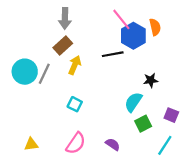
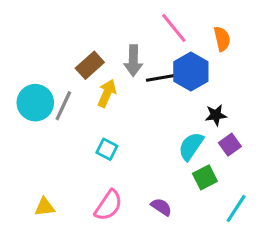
gray arrow: (65, 18) -> (133, 61), moved
blue hexagon: (133, 36) -> (191, 72), moved
purple square: (171, 115) -> (230, 145), moved, turned 32

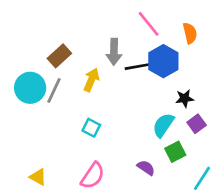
brown rectangle: (90, 65) -> (59, 56), moved
yellow triangle: (45, 207) -> (38, 177), turned 36
purple semicircle: (161, 207) -> (146, 168), moved

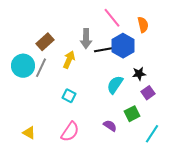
cyan semicircle: (163, 125) -> (115, 85), moved

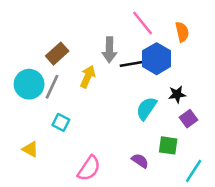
cyan square: (69, 96) -> (61, 122), moved
green square: (132, 114) -> (168, 145), turned 35
yellow triangle: (29, 133) -> (30, 149), moved

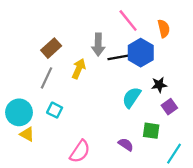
cyan circle: (29, 84) -> (19, 112), moved

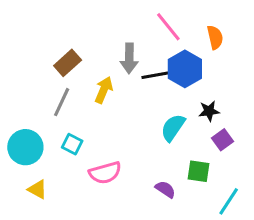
yellow triangle: (27, 134) -> (37, 189), moved
pink semicircle: (80, 151) -> (105, 173), moved, turned 40

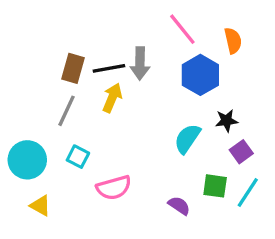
brown rectangle: (68, 63) -> (73, 68), turned -32
black line: (156, 75) -> (109, 68), moved
cyan line: (229, 201) -> (248, 193), moved

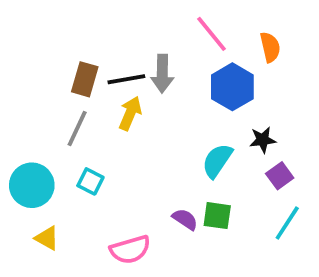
green square: (215, 186) -> (217, 216), moved
pink semicircle: (114, 188) -> (130, 250), moved
purple semicircle: (179, 206) -> (185, 219), moved

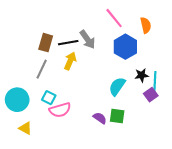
gray arrow: (162, 74) -> (88, 40), turned -36
cyan line: (287, 223) -> (155, 81), moved, turned -30
pink semicircle: (130, 250) -> (60, 110), moved

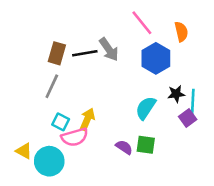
yellow arrow: (70, 61) -> (87, 119), moved
cyan circle: (17, 100) -> (49, 161), moved
yellow triangle: (25, 128) -> (24, 151), moved

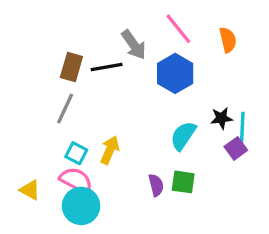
gray arrow: (109, 49) -> (134, 45), moved
blue hexagon: (156, 58) -> (175, 73), moved
pink semicircle: (75, 137) -> (76, 180), moved, turned -136
purple semicircle: (124, 147) -> (156, 185), turned 42
cyan circle: (49, 161) -> (81, 206), moved

